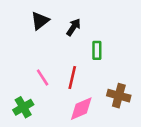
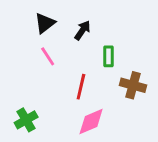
pink line: (43, 78) -> (48, 56), moved
brown cross: (119, 96) -> (133, 85), moved

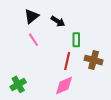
black arrow: (82, 30) -> (58, 21), turned 88
red line: (81, 87) -> (67, 61), moved

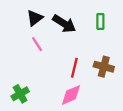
black arrow: (58, 21) -> (64, 24), size x1.5
green rectangle: (76, 40) -> (100, 21), moved

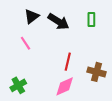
pink line: (37, 44) -> (26, 43), moved
brown cross: (104, 67) -> (97, 72), moved

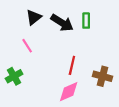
green rectangle: (91, 19) -> (86, 21), moved
green cross: (18, 85) -> (14, 76), moved

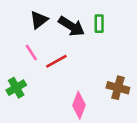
red line: (72, 65) -> (56, 61), moved, turned 48
pink diamond: (69, 92) -> (79, 105), turned -45

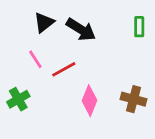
green rectangle: (99, 24) -> (139, 27), moved
pink diamond: (79, 105) -> (89, 101), moved

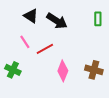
black triangle: (44, 22) -> (31, 16), turned -49
green cross: (18, 99) -> (13, 70), turned -35

